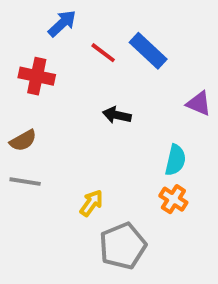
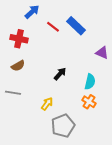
black arrow: (117, 115) -> (60, 74), moved, turned 120
brown semicircle: (23, 141) -> (18, 66), moved

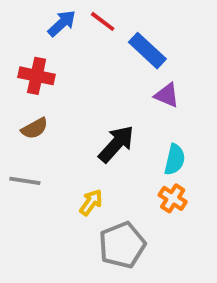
red line: (53, 27) -> (103, 21), moved
purple triangle: (102, 53) -> (167, 95), moved
black arrow: (60, 74) -> (116, 144), size x1.5

